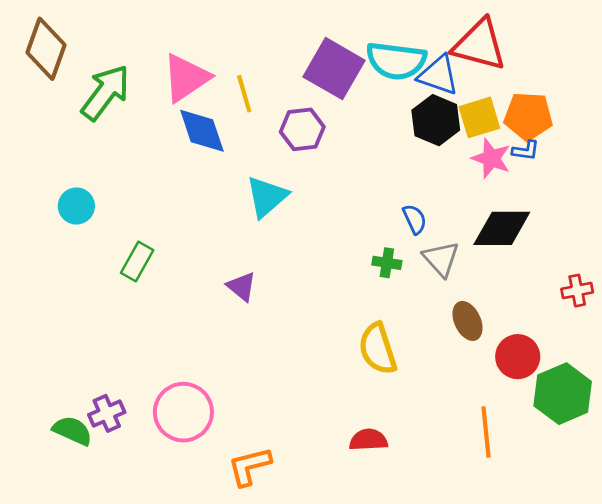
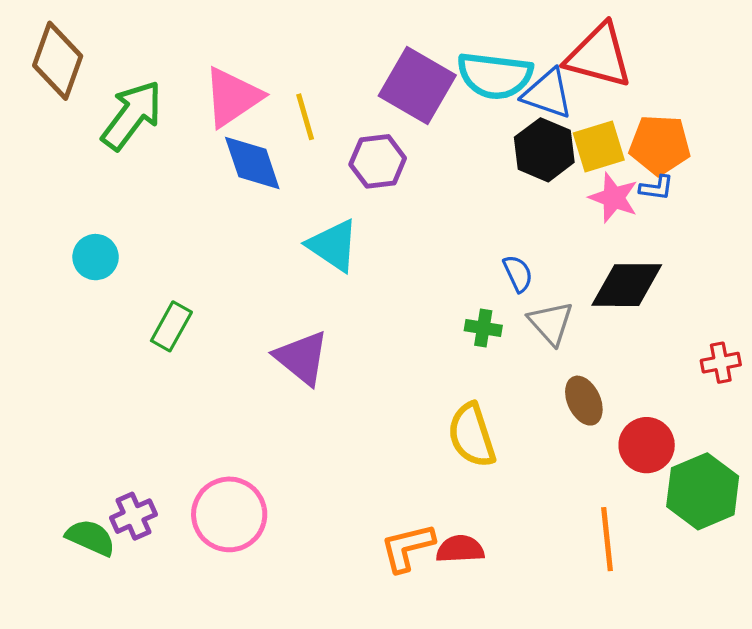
cyan triangle: (267, 197) -> (333, 246), turned -45
purple triangle: (242, 287) -> (302, 358), size x1.5
orange L-shape: (249, 466) -> (407, 547), moved

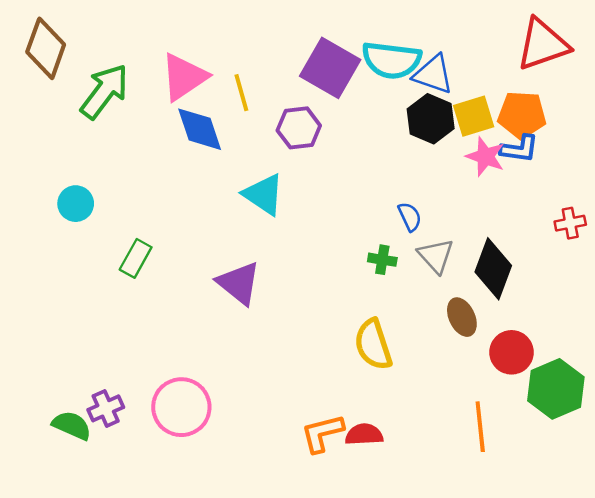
red triangle: (599, 56) -> (543, 44), moved, turned -34
blue L-shape: (656, 188) -> (519, 149), size x1.4
black diamond: (627, 285) -> (493, 269), moved, turned -70
red cross: (721, 363) -> (570, 223), moved

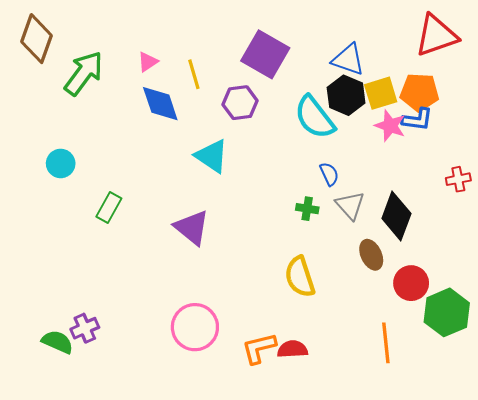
cyan semicircle: (391, 60) -> (315, 117), moved, turned 45
pink triangle: (184, 77) -> (148, 62), size x0.5
pink circle: (181, 407) -> (195, 327), moved

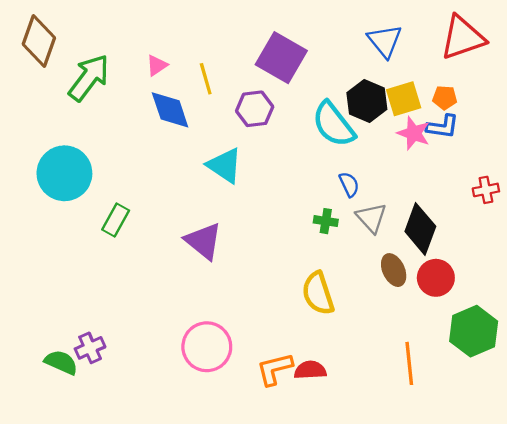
blue triangle: (348, 60) -> (385, 41), moved, turned 32
orange pentagon: (419, 92) -> (445, 98), size x0.6
cyan circle: (61, 163) -> (64, 173), size x1.8
red circle: (411, 283) -> (436, 278), moved

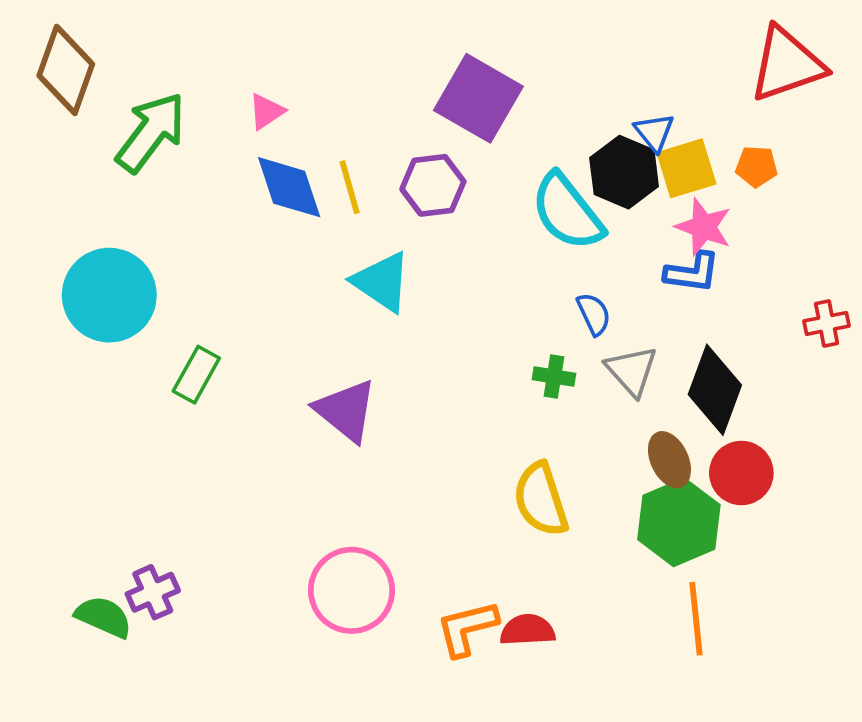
blue triangle: (385, 41) -> (654, 132), moved, size x0.7
yellow line: (206, 79) -> (350, 187), moved
blue L-shape: (443, 127) -> (692, 272), moved
green hexagon: (474, 331) -> (679, 522), moved

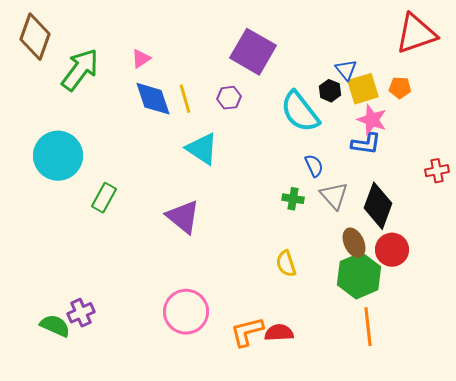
black hexagon: (624, 172) -> (330, 91), size x0.6
purple hexagon: (433, 185) -> (229, 98), size x0.7
yellow semicircle: (541, 499) -> (286, 264), size x0.7

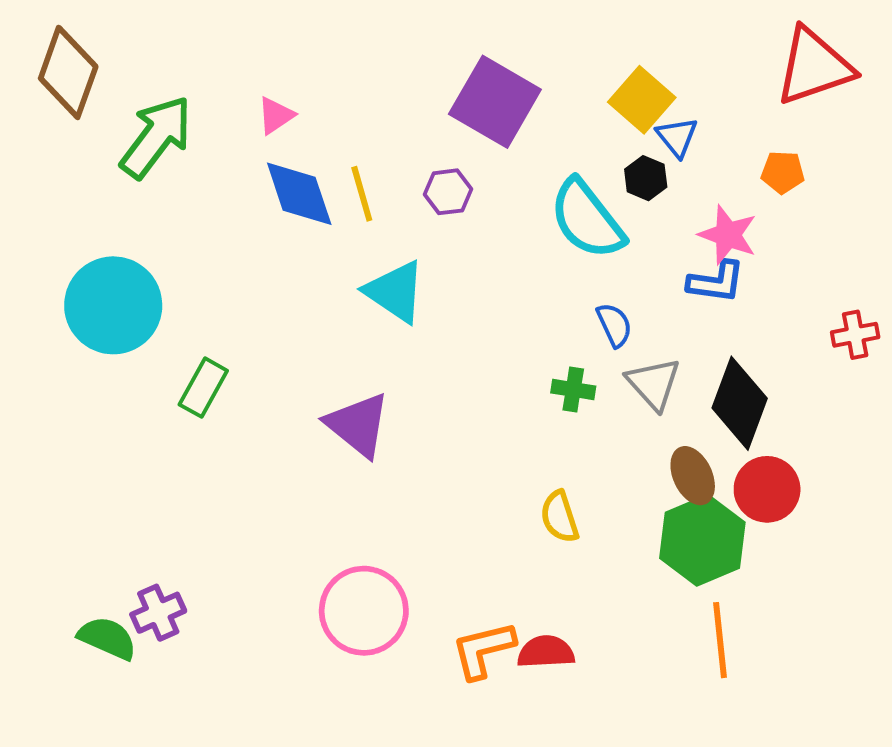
yellow square: (363, 89) -> (642, 100), moved, turned -32

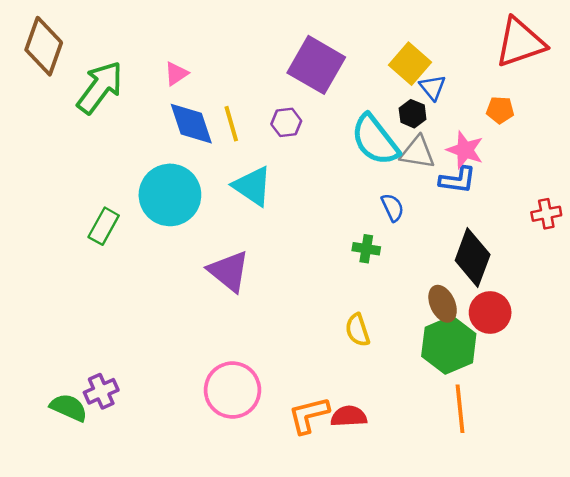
cyan circle: (113, 305) -> (170, 195), moved
gray triangle: (654, 384) -> (418, 152), moved, turned -39
green rectangle: (203, 388) -> (104, 226), moved

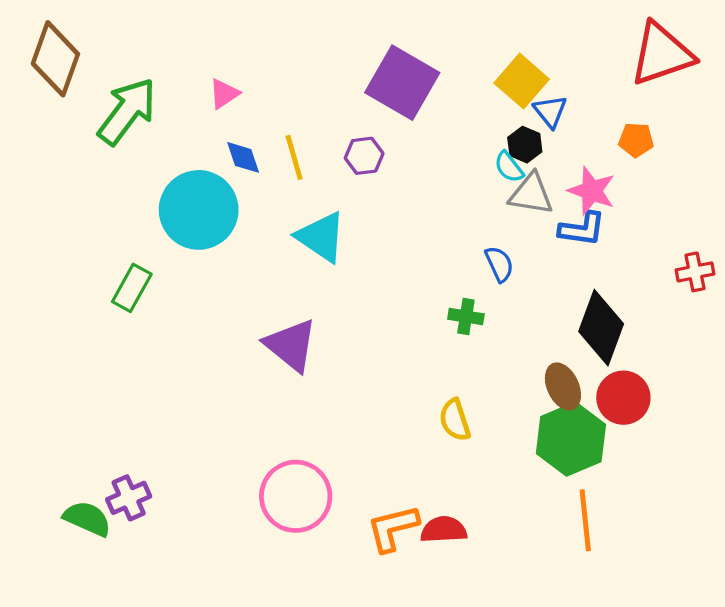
blue diamond: (191, 124) -> (243, 157), size x0.6
cyan semicircle: (375, 140) -> (509, 167), moved, size x0.5
cyan circle: (170, 195) -> (199, 210), moved

